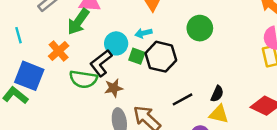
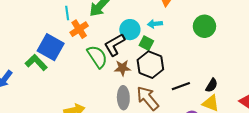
cyan line: (19, 35) -> (67, 13), moved
black hexagon: (161, 57) -> (150, 65), moved
green semicircle: (83, 79) -> (97, 57), turned -140

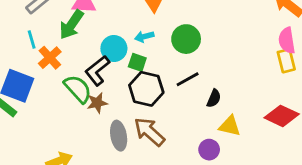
green circle: (204, 26) -> (186, 39), moved
brown star: (122, 68) -> (97, 103), moved
black semicircle: (212, 85) -> (214, 98), moved
black line: (181, 86) -> (188, 79), moved

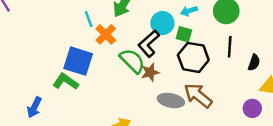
black line: (188, 79) -> (230, 47), turned -54
gray ellipse: (119, 136) -> (171, 100), turned -65

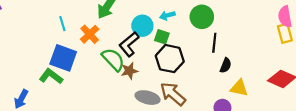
cyan line: (89, 19) -> (62, 24), moved
black line: (230, 47) -> (214, 43), moved

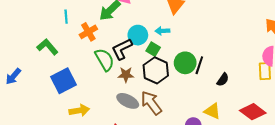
green circle: (202, 17) -> (185, 63), moved
blue square: (63, 58) -> (64, 81), moved, turned 30
black semicircle: (226, 65) -> (223, 80), moved
brown star: (129, 71) -> (126, 75), moved
green L-shape: (51, 76) -> (47, 47), moved

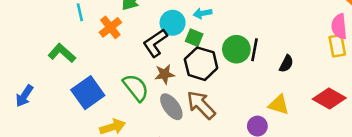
green semicircle: (105, 60) -> (136, 88), moved
gray ellipse: (128, 101) -> (171, 107), turned 35

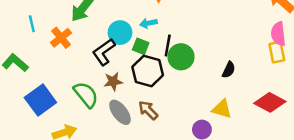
black line: (254, 50) -> (168, 46), moved
brown arrow: (201, 105) -> (148, 110), size x0.7

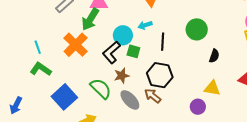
cyan line: (32, 24) -> (38, 47), moved
orange cross: (61, 38) -> (76, 45), size x1.4
green square: (141, 46) -> (133, 51), moved
green circle: (181, 57) -> (197, 29), moved
black hexagon: (148, 71) -> (160, 75), moved

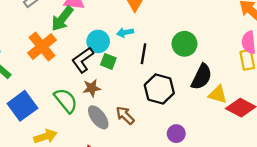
black semicircle: (214, 56) -> (202, 77), size x1.6
black hexagon: (160, 75) -> (159, 89), moved
yellow triangle: (212, 88) -> (218, 94), moved

